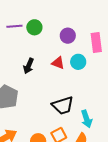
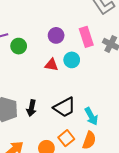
green circle: (34, 27) -> (19, 46), moved
black arrow: (29, 66) -> (31, 108), moved

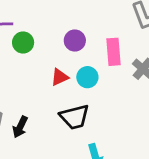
red triangle: (51, 65) -> (60, 77), turned -48
black trapezoid: (65, 107) -> (75, 117), moved

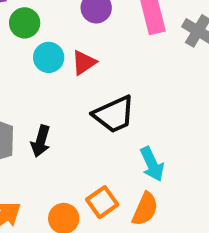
cyan circle: (87, 77) -> (49, 57), moved

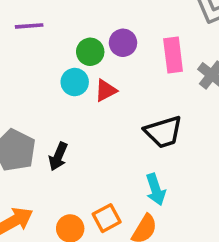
green circle: (25, 23) -> (90, 52), moved
black trapezoid: (114, 114) -> (163, 132), moved

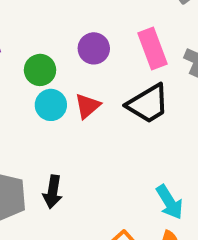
green circle: (90, 52) -> (40, 70), moved
black trapezoid: (163, 132) -> (148, 104), moved

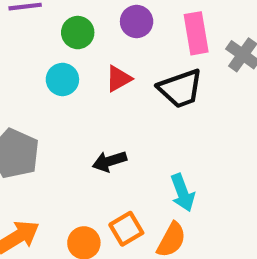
cyan circle: (51, 105) -> (62, 79), moved
black arrow: (53, 192) -> (110, 161), moved, turned 52

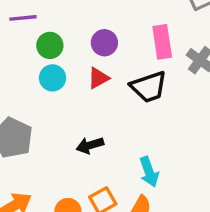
purple circle: (137, 21) -> (104, 43), moved
green circle: (78, 33) -> (50, 45), moved

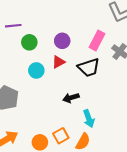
pink rectangle: (162, 42) -> (97, 40), turned 36
cyan circle: (53, 78) -> (36, 70), moved
black arrow: (90, 145) -> (71, 98), moved

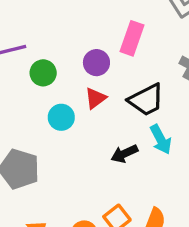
pink rectangle: (97, 40) -> (132, 38), moved
cyan arrow: (89, 119) -> (161, 139), moved

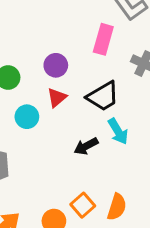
pink rectangle: (132, 38) -> (103, 39), moved

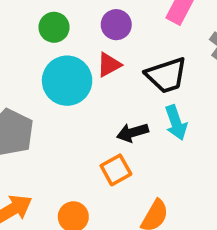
cyan circle: (27, 117) -> (67, 81), size x1.6
orange square: (83, 205) -> (116, 170), moved

